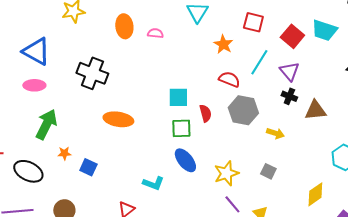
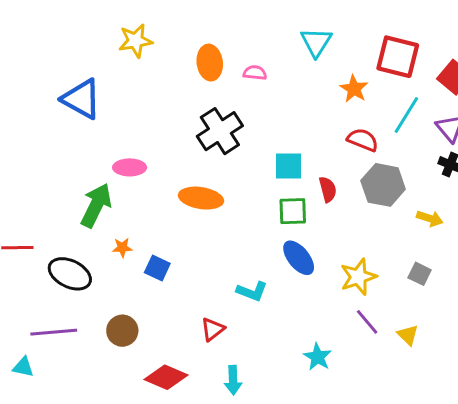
red square: (253, 22) -> (398, 57), size x1.4
black cross: (92, 73) -> (220, 131), moved, turned 36
pink ellipse: (34, 85) -> (130, 167), moved

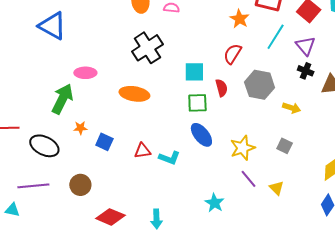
red semicircle: (363, 140) -> (232, 54), moved, turned -80
red triangle: (213, 329) -> (142, 151), moved, turned 30

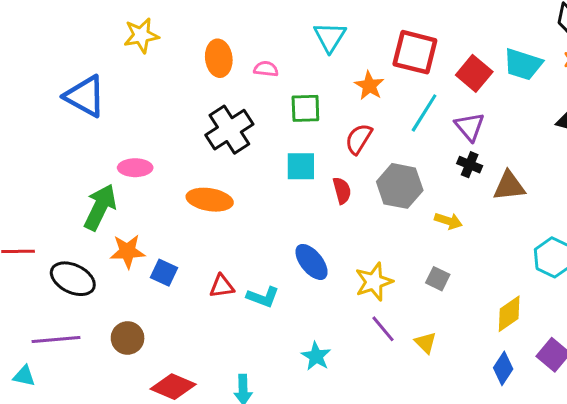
green square: (197, 103) -> (305, 108), moved
orange star: (80, 128) -> (128, 251), size x1.6
cyan star: (214, 203) -> (316, 356), moved

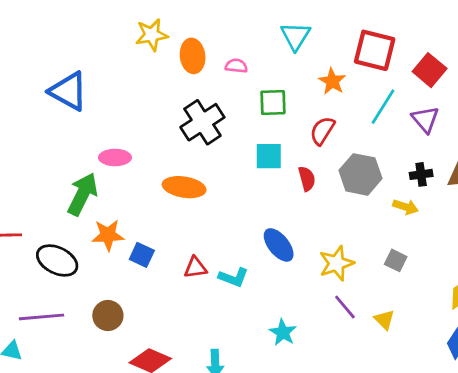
yellow star: (141, 35) -> (152, 35), moved
black cross: (470, 165) -> (421, 174), moved, turned -30

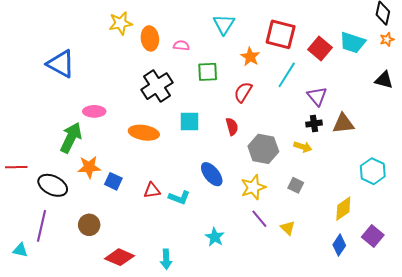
purple triangle: (425, 119) -> (317, 96), moved
cyan square: (269, 156) -> (189, 122), moved
gray hexagon: (360, 174) -> (263, 149), moved
purple line: (42, 317) -> (42, 226), turned -72

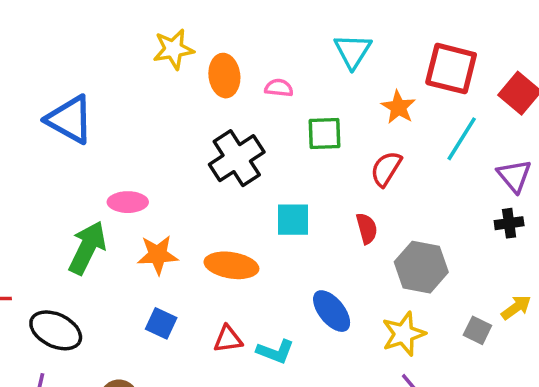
orange ellipse: (144, 133) -> (231, 265), moved
yellow arrow: (303, 147) -> (516, 308), moved, turned -54
orange star: (89, 167) -> (158, 255), moved

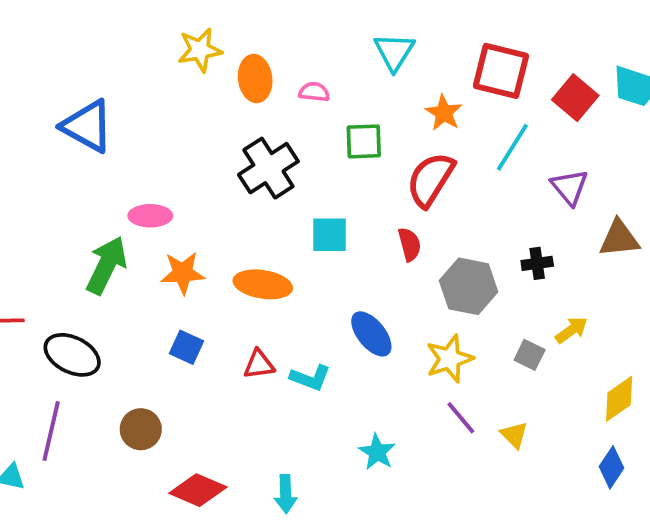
red semicircle: (386, 169) -> (430, 180), size x1.4
black cross: (509, 223) -> (537, 263), moved

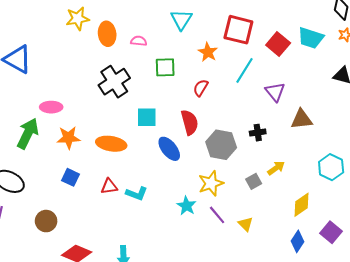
red semicircle: (430, 180) -> (201, 88), size x0.6
red semicircle: (409, 244) -> (190, 122), size x1.4
blue ellipse: (371, 334) -> (169, 149), moved
gray square: (530, 355) -> (254, 181), turned 35
cyan star: (377, 452) -> (187, 206), moved

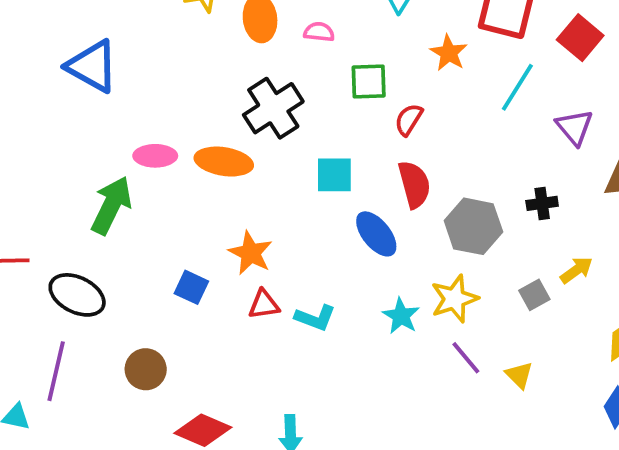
red semicircle: (201, 88) -> (409, 120), moved
orange star: (68, 138) -> (250, 253), moved, turned 30
orange ellipse: (111, 144) -> (224, 162), moved
cyan star: (187, 206) -> (401, 316), moved

